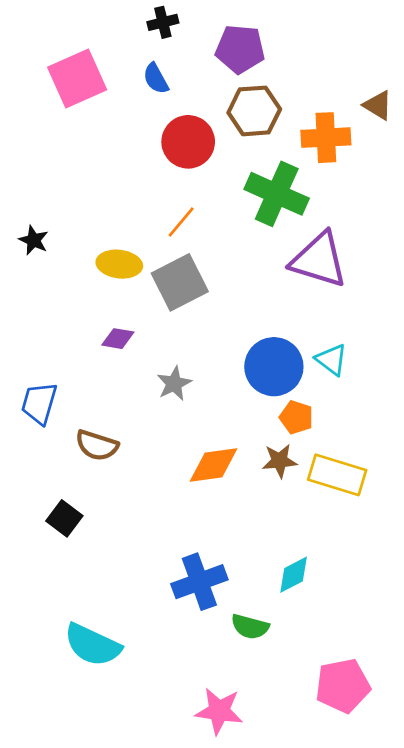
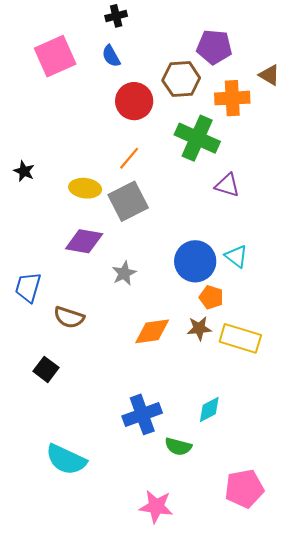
purple pentagon: (240, 49) -> (214, 47), moved
purple triangle: (319, 260) -> (227, 185), size x0.6
purple diamond: (118, 339) -> (84, 241), size x1.6

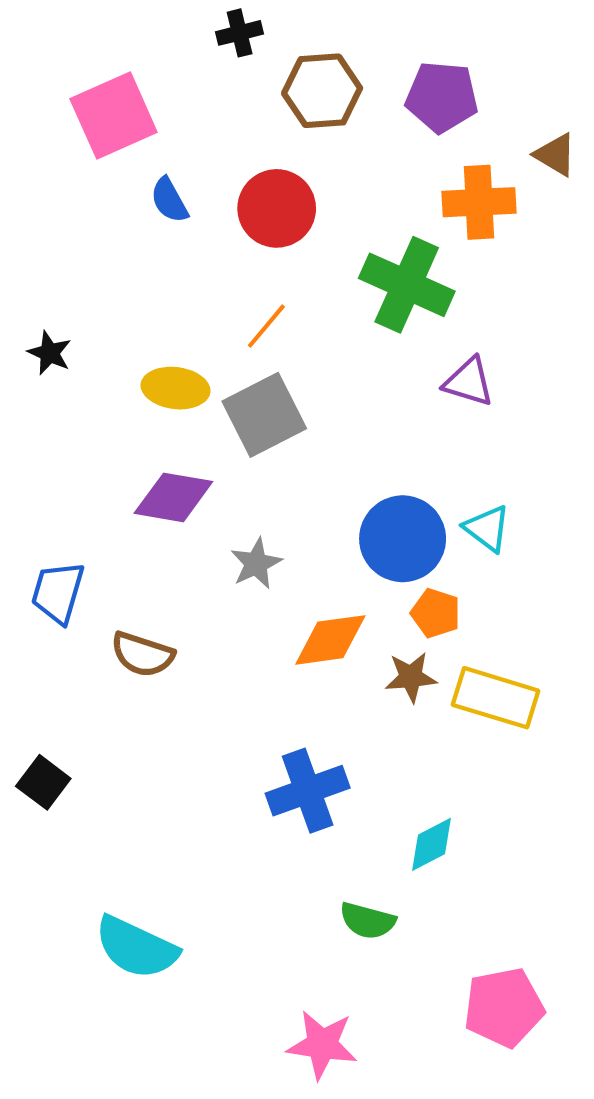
blue semicircle: (111, 56) -> (169, 200), moved
brown hexagon: (181, 79) -> (322, 91), moved
orange diamond: (152, 331) -> (330, 640), moved
black square: (46, 369) -> (43, 782), moved
blue cross: (142, 414) -> (308, 791), moved

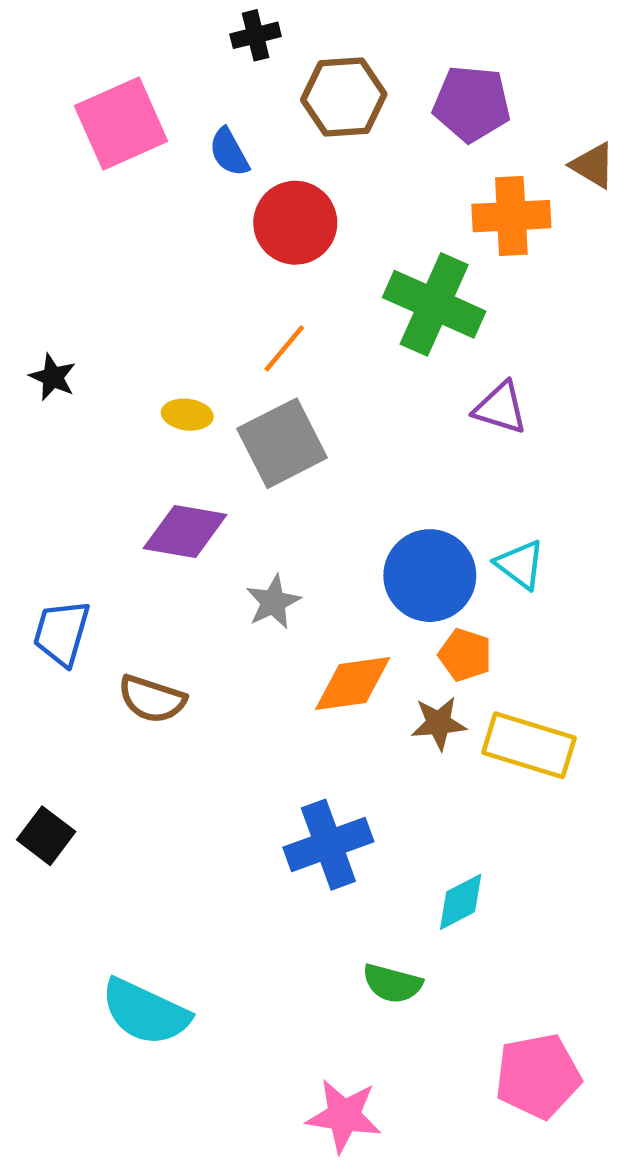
blue semicircle: (169, 200) -> (229, 152), moved
yellow ellipse: (175, 388) -> (187, 415), size x0.7

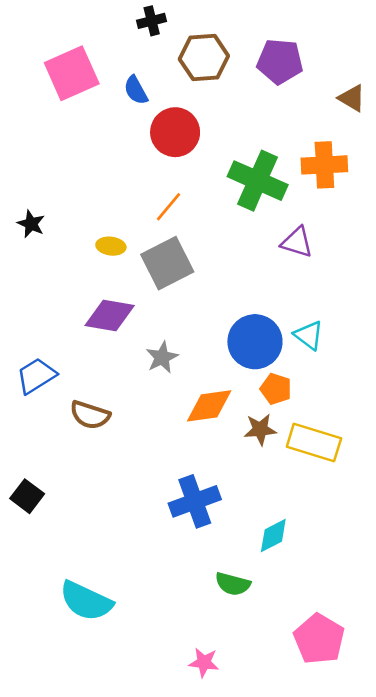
orange cross: (511, 216) -> (324, 165), moved
blue trapezoid: (62, 633) -> (36, 376), turned 42
pink pentagon: (538, 1076) -> (319, 639), turned -30
pink star: (344, 1116) -> (204, 663), size x0.7

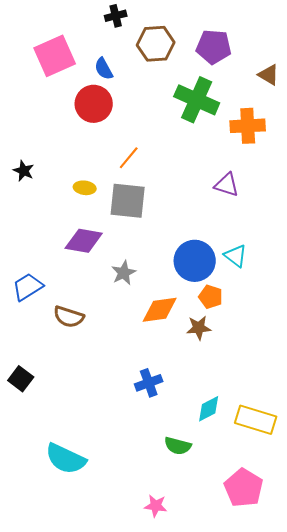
red circle: (175, 132) -> (94, 104), moved
green cross: (258, 181) -> (197, 100), moved
gray square: (167, 263) -> (128, 201), turned 33
yellow rectangle: (314, 443) -> (256, 420), moved
blue cross: (195, 501) -> (149, 383), size x0.7

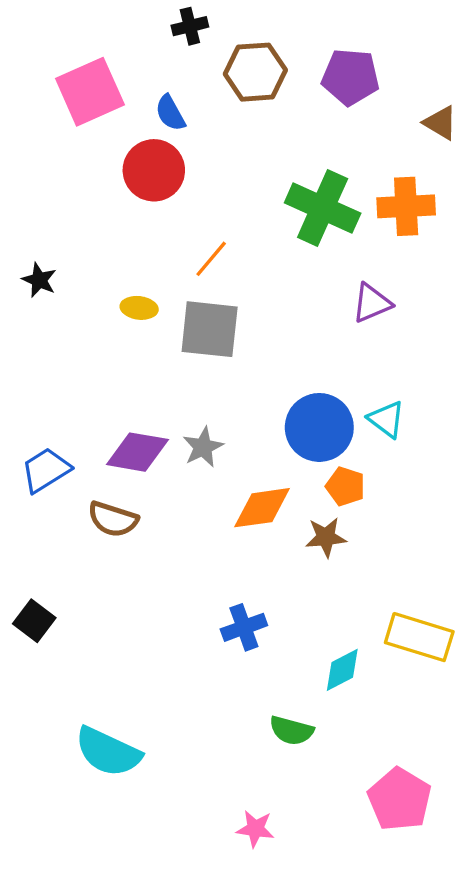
green cross: (197, 100) -> (323, 208), moved
purple triangle: (227, 185) -> (372, 303), turned -40
purple diamond: (84, 241) -> (137, 452), moved
yellow rectangle: (256, 420) -> (419, 637), moved

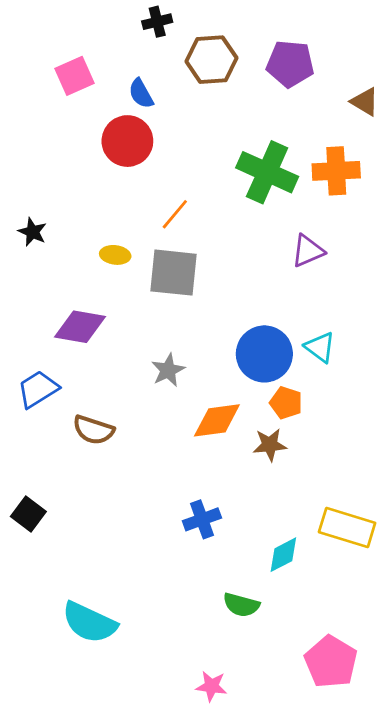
pink square: (90, 92) -> (75, 76), size x0.7
purple diamond: (137, 452) -> (80, 327), moved

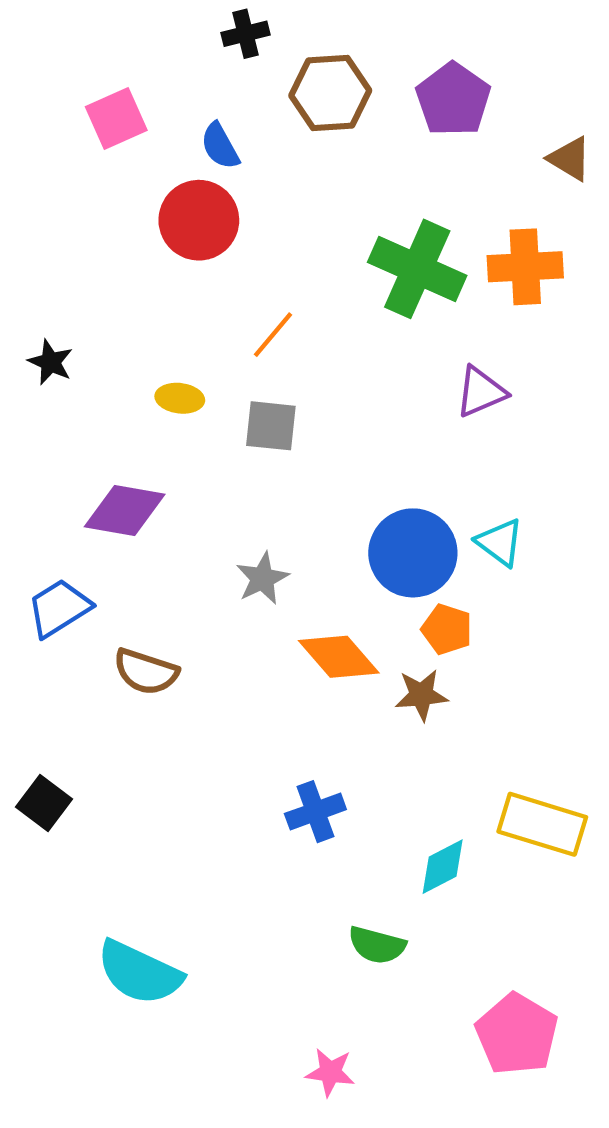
purple pentagon: (290, 64) -> (453, 99), turned 30
gray square: (174, 273) -> (271, 426), size x0.7
orange diamond: (217, 420) -> (339, 657), turned 57

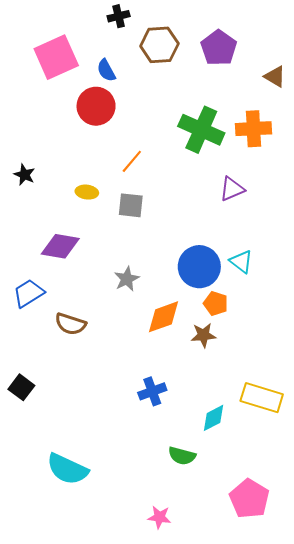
pink square: (116, 118) -> (56, 57), size x1.5
orange diamond: (339, 657) -> (164, 317), turned -69

